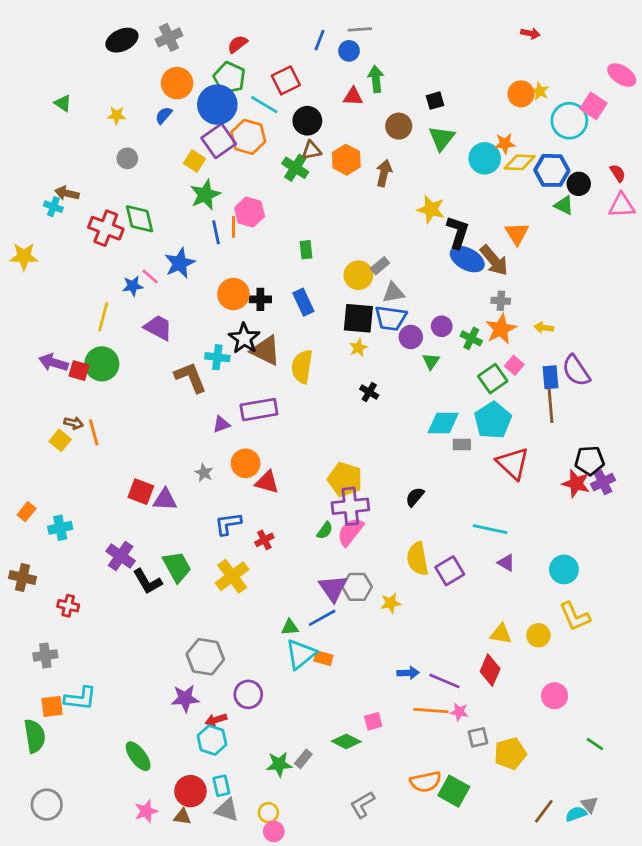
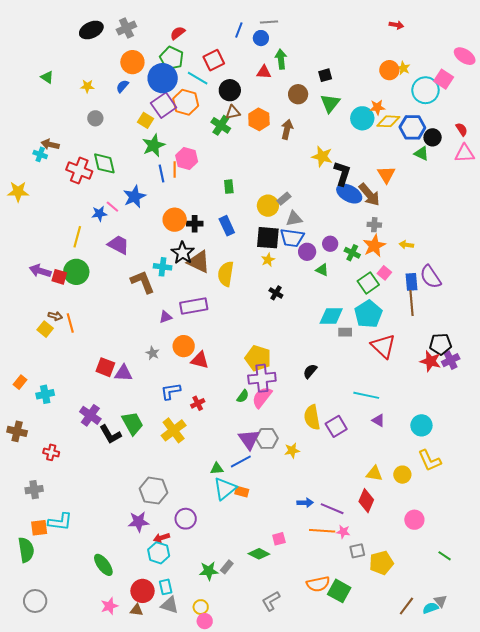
green triangle: (431, 361) -> (322, 270), turned -40

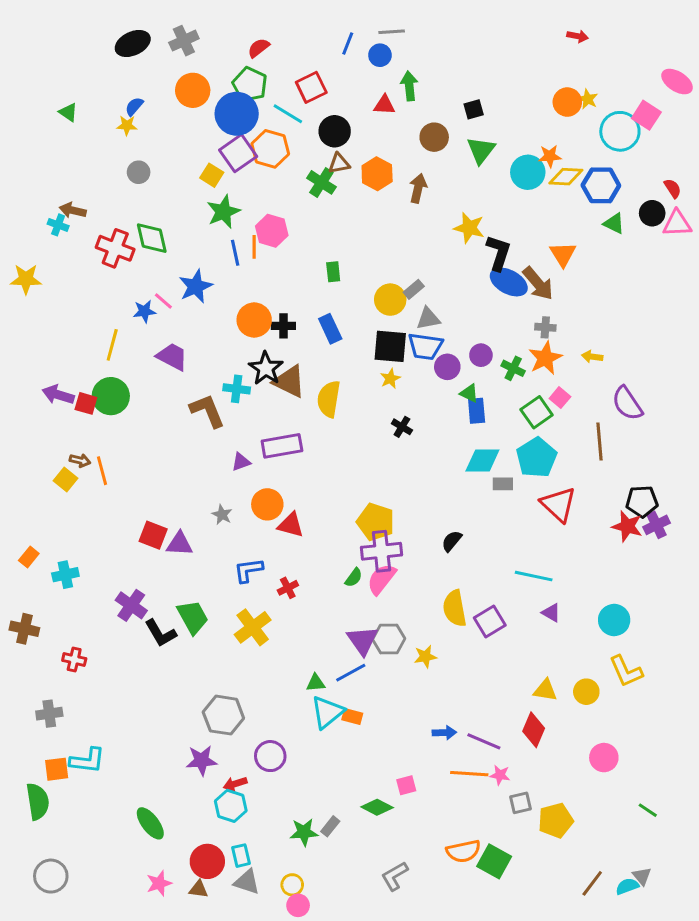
blue semicircle: (122, 86) -> (134, 106), moved
black circle: (433, 137) -> (652, 213), moved
blue rectangle: (411, 282) -> (477, 411), moved

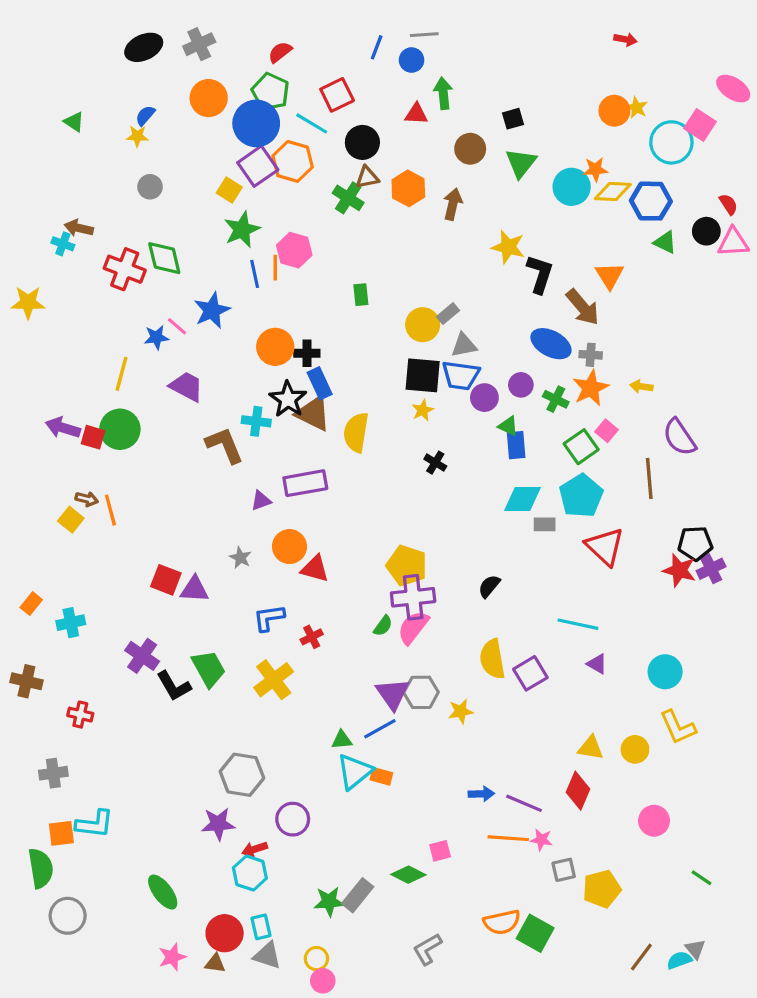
blue ellipse: (509, 282) -> (551, 344), moved
blue rectangle: (330, 329) -> (320, 383), moved
gray rectangle: (330, 826) -> (358, 895), size x1.5
gray circle: (51, 876) -> (68, 916), moved

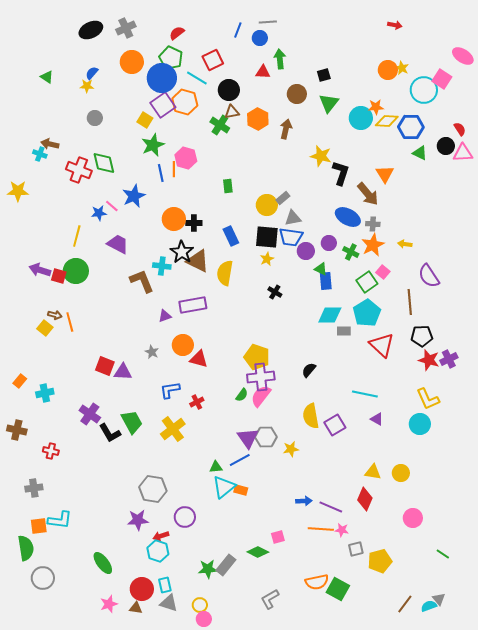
blue rectangle: (320, 383) -> (231, 236), moved
black pentagon: (695, 543) -> (422, 336), moved
yellow L-shape: (678, 727) -> (428, 399), moved

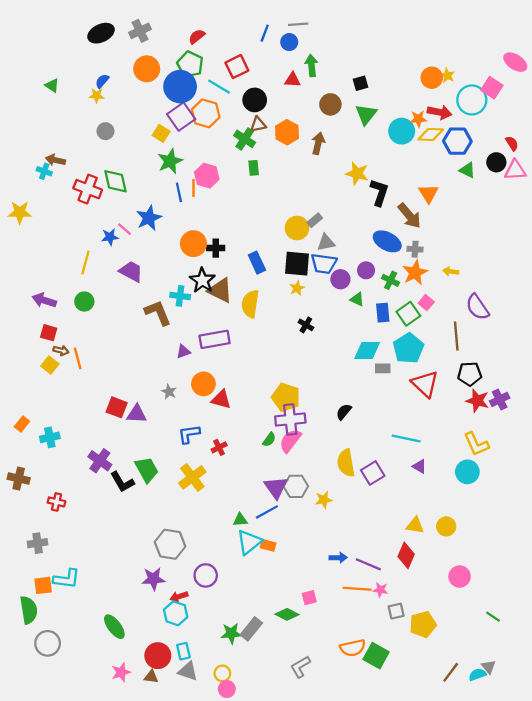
red arrow: (395, 25) -> (440, 112), moved, size x1.5
green rectangle: (228, 186) -> (254, 168), moved
green circle: (76, 271) -> (84, 302), size x0.7
red square: (59, 276) -> (49, 333), moved
blue rectangle: (326, 281) -> (383, 313), moved

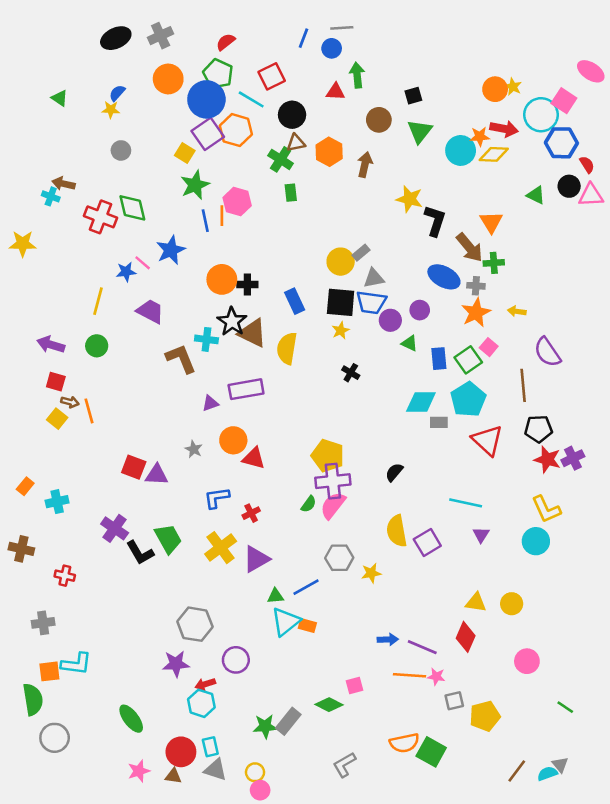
blue hexagon: (457, 141) -> (561, 143), moved
green cross: (391, 280) -> (494, 263), moved, turned -30
purple triangle: (419, 466) -> (481, 535), turned 32
purple triangle: (276, 487) -> (256, 559), moved, turned 35

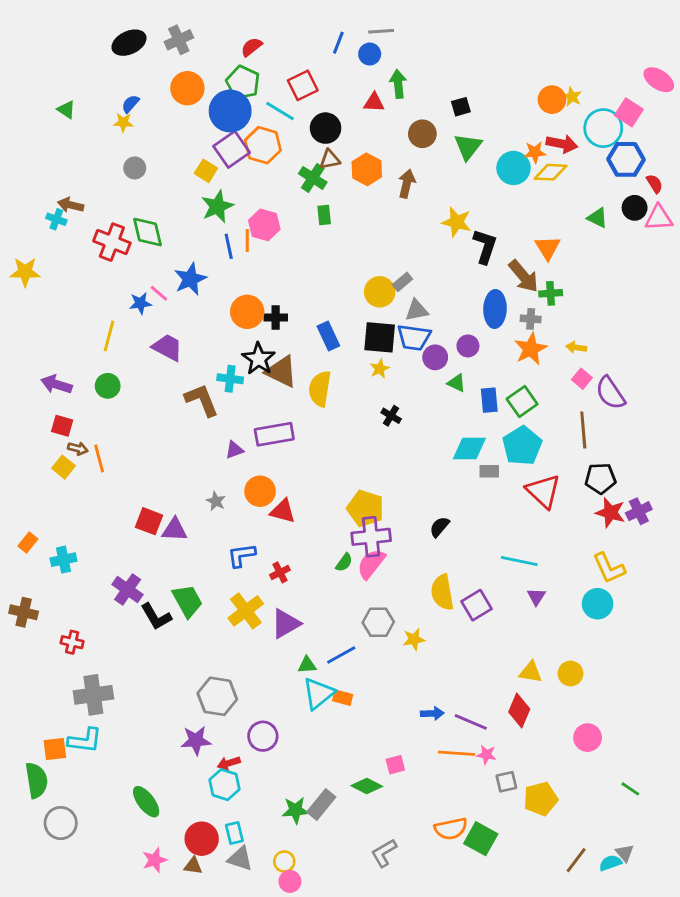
blue ellipse: (444, 277) -> (495, 309), turned 64
pink square: (489, 347) -> (582, 379), moved
gray cross: (43, 623) -> (93, 695), moved, size x1.5

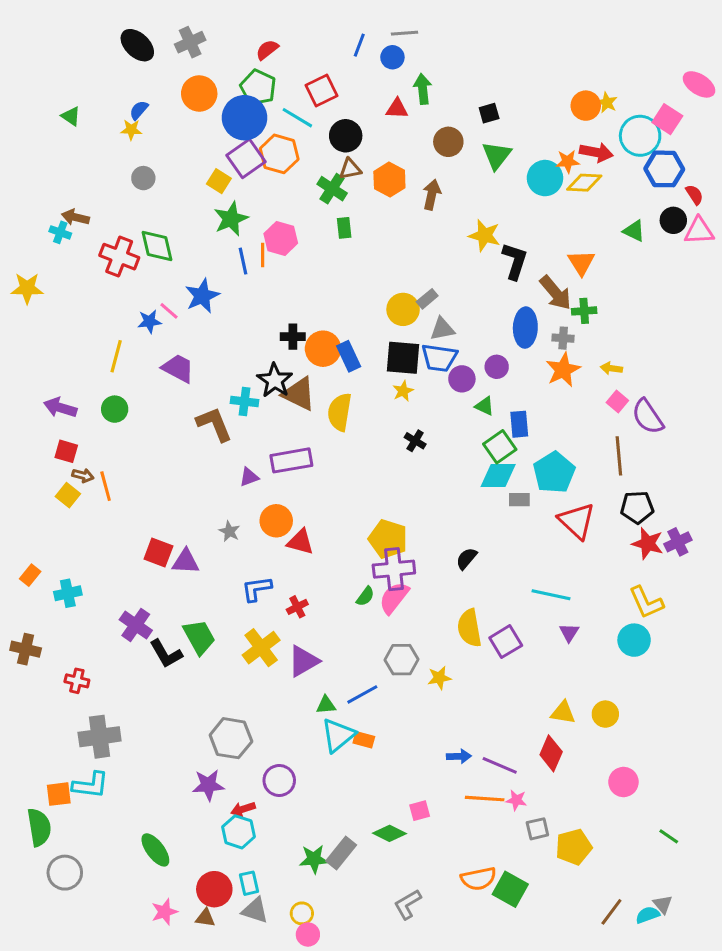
black ellipse: (129, 43) -> (137, 45), turned 68
orange circle: (247, 312) -> (323, 349), moved
green square: (522, 402) -> (500, 447), moved

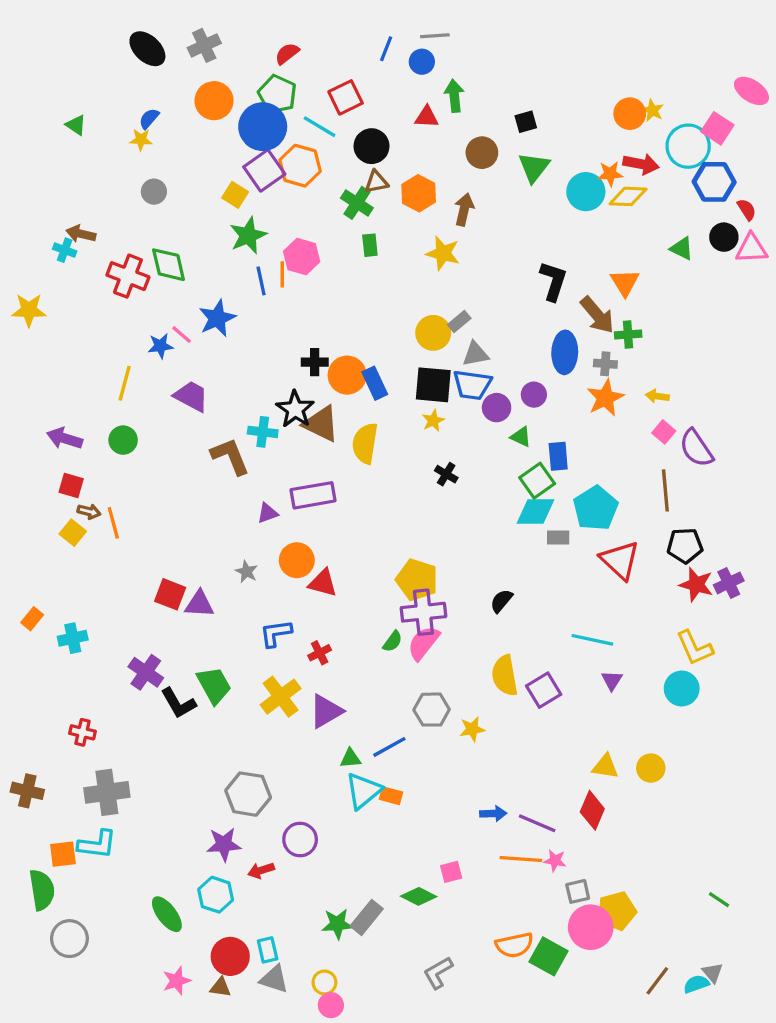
yellow star: (485, 235) -> (443, 253), moved
brown cross: (26, 649) -> (27, 791), moved
pink circle: (623, 782) -> (591, 927), moved, size x1.4
cyan hexagon: (238, 832) -> (216, 895), moved

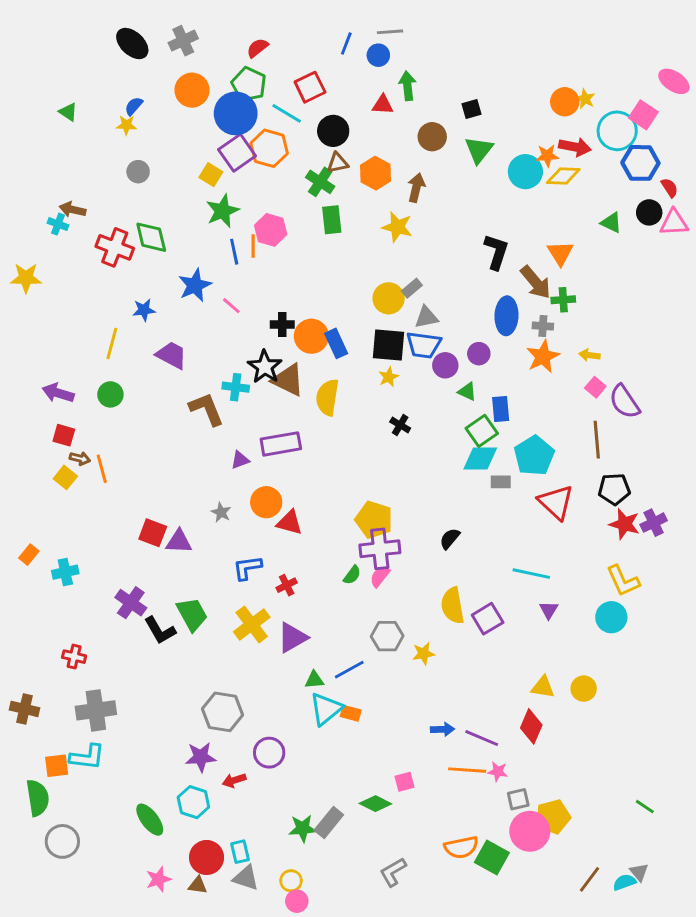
green rectangle: (370, 245) -> (332, 220), size x1.4
pink line: (182, 335) -> (231, 306), moved
pink semicircle: (423, 643) -> (380, 576), size x0.7

